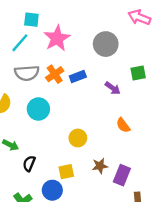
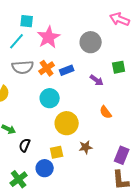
cyan circle: (38, 109) -> (50, 98), moved
yellow circle: (78, 138) -> (67, 123), size x1.5
purple rectangle: (122, 175) -> (122, 155), moved

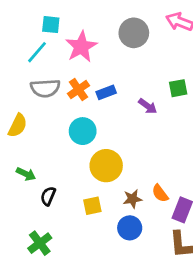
gray circle: (91, 42) -> (134, 33), moved
orange semicircle: (106, 112) -> (160, 193), moved
blue circle: (45, 168) -> (130, 228), moved

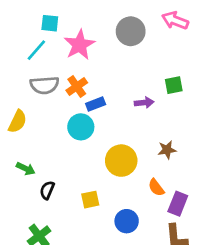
blue rectangle: (106, 92) -> (96, 104), moved
purple arrow: (148, 106) -> (144, 103), turned -42
yellow circle: (106, 166) -> (121, 161), moved
brown star: (132, 199) -> (167, 150), moved

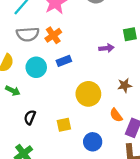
blue rectangle: (96, 104) -> (64, 61), moved
cyan circle: (81, 127) -> (36, 67), moved
green arrow: (26, 169) -> (13, 91), moved

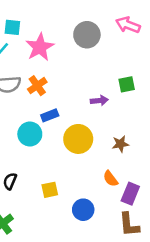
cyan circle: (36, 67) -> (30, 134), moved
yellow circle: (88, 94) -> (78, 139), moved

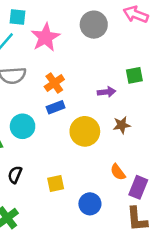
orange cross: (37, 86) -> (54, 83), moved
cyan circle: (30, 134) -> (23, 126), moved
brown star: (120, 144) -> (122, 125), moved

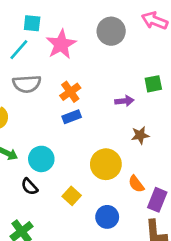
cyan circle: (23, 126) -> (41, 159), moved
yellow circle: (85, 131) -> (106, 164), moved
black semicircle: (15, 175) -> (29, 187), turned -66
yellow square: (56, 184) -> (72, 196), turned -36

